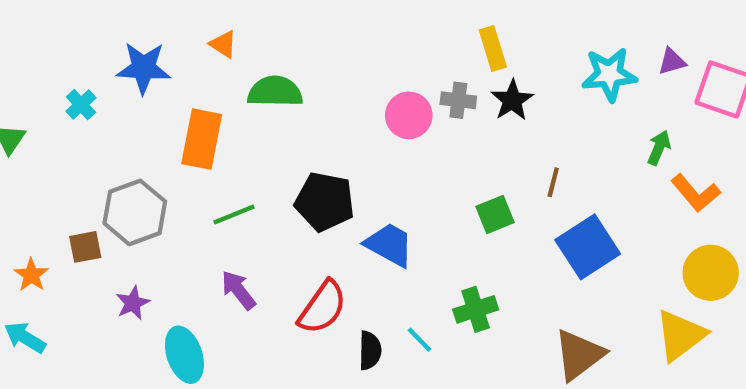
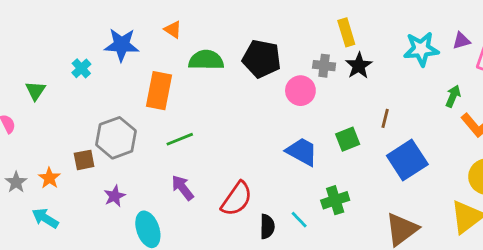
pink circle: (409, 115) -> (300, 91), moved
black pentagon: (325, 202) -> (262, 59), moved
blue trapezoid: (389, 245) -> (302, 152), moved

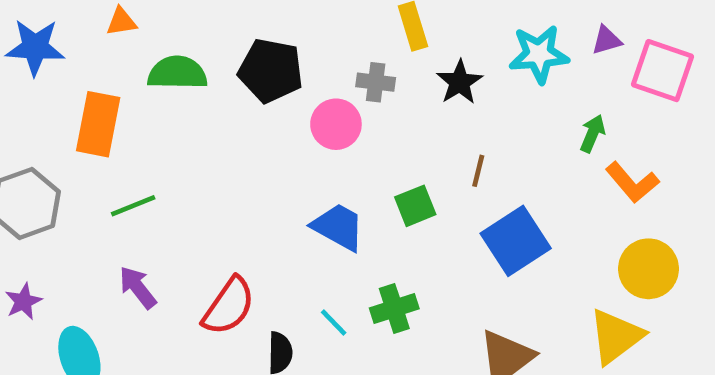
orange triangle: (173, 30) -> (121, 22), turned -42
black star: (359, 66) -> (460, 82), moved
cyan line: (299, 220) -> (334, 322), moved

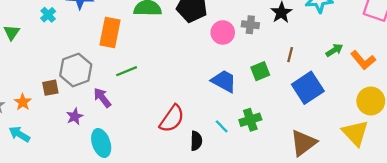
gray cross: (376, 82) -> (250, 25), moved
green arrow: (593, 134) -> (334, 50), moved, turned 35
purple arrow: (138, 287) -> (102, 98), moved
yellow triangle: (616, 336) -> (355, 133), turned -36

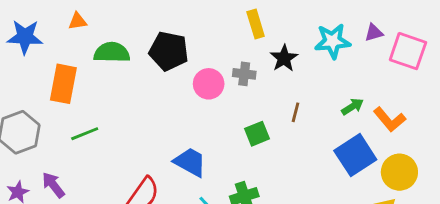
blue trapezoid: (224, 81) -> (190, 162), moved
blue square: (308, 88) -> (355, 155), moved
purple arrow: (102, 98) -> (53, 185), moved

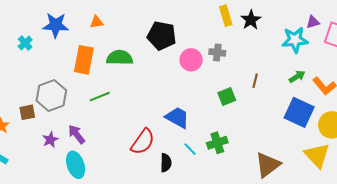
orange triangle: (78, 21) -> (97, 22), moved
cyan star: (332, 41) -> (295, 40), moved
green semicircle: (112, 53) -> (120, 58), moved
black star: (284, 58) -> (251, 20), moved
blue square: (355, 155) -> (299, 112), turned -32

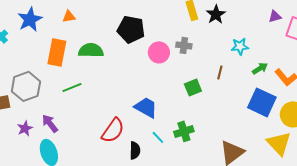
blue star: (56, 25) -> (30, 19), turned -30
cyan star: (295, 40) -> (240, 46), moved, size x0.7

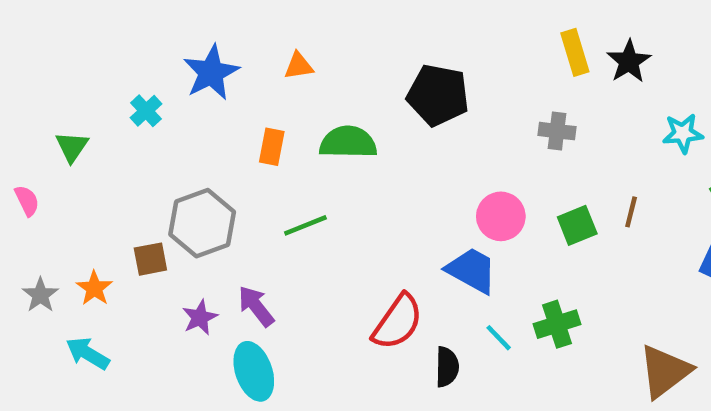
orange rectangle: (57, 52) -> (272, 147), size x0.6
pink circle: (159, 52) -> (501, 216), moved
brown line: (220, 72) -> (631, 212), moved

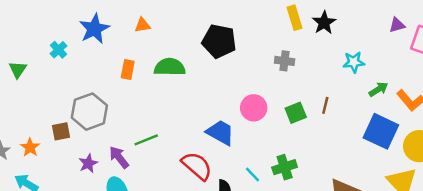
green line: (305, 225) -> (146, 140), moved
blue trapezoid: (472, 270) -> (220, 133), moved
red semicircle: (398, 322) -> (197, 166), turned -84

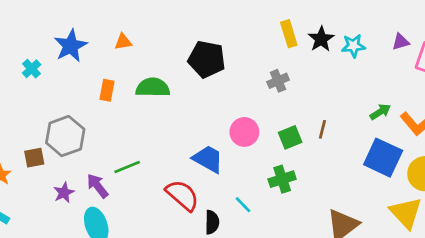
gray cross: (285, 61) -> (278, 81), turned -30
cyan star: (354, 62) -> (353, 46), moved
green cross: (285, 167) -> (282, 179), moved

